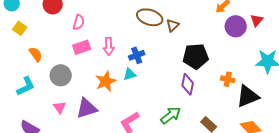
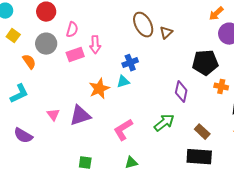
brown ellipse: (150, 17) -> (143, 25), turned 45
pink arrow: (109, 46) -> (95, 45), moved
black pentagon: (196, 56) -> (205, 63), moved
gray circle: (61, 75) -> (46, 44), moved

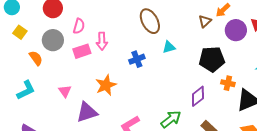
brown triangle: (166, 33) -> (205, 21), moved
cyan triangle: (123, 82) -> (169, 47), moved
purple diamond: (181, 92) -> (198, 96), moved, turned 40
pink triangle: (53, 115) -> (65, 91), moved

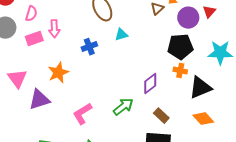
black pentagon: (212, 59) -> (180, 47), moved
pink triangle: (65, 91) -> (17, 79), size x1.5

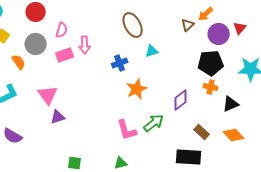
orange star: (58, 73) -> (137, 89), moved
black triangle: (200, 88) -> (231, 104), size x0.7
purple triangle: (39, 100) -> (58, 117), moved, size x0.7
pink L-shape: (82, 114) -> (127, 130), moved, turned -75
brown rectangle: (161, 116) -> (202, 132), moved

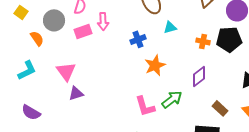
orange cross: (211, 87) -> (203, 41), moved

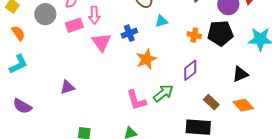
orange semicircle: (37, 38) -> (18, 33), moved
pink triangle: (66, 71) -> (101, 42), moved

